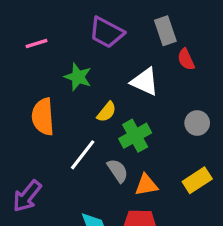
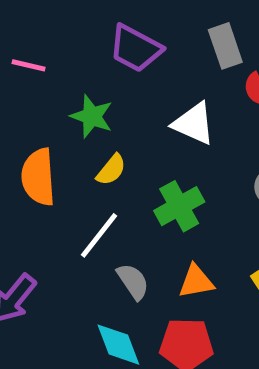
pink line: (37, 43) -> (29, 65), turned 30
yellow semicircle: (107, 112) -> (111, 170), moved
gray semicircle: (118, 171) -> (133, 281), moved

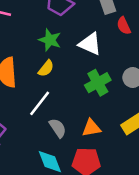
green star: (92, 116) -> (50, 40), moved
green cross: (179, 206) -> (98, 83), moved

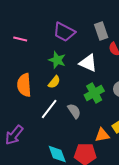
gray semicircle: (58, 128) -> (74, 111), moved
orange triangle: (91, 128) -> (102, 135), moved

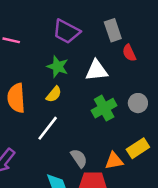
white triangle: (88, 63) -> (97, 70), turned -30
gray semicircle: (74, 111) -> (79, 158), moved

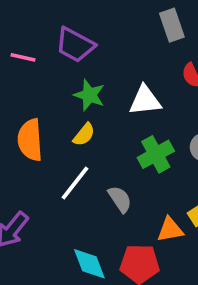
gray rectangle: (113, 30) -> (172, 25), moved
purple trapezoid: (66, 32) -> (75, 45), moved
gray semicircle: (79, 158) -> (120, 199), moved

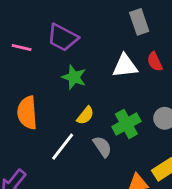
white triangle: (145, 100) -> (125, 66), moved
yellow semicircle: (84, 135) -> (85, 115), moved
gray semicircle: (120, 199) -> (102, 147), moved

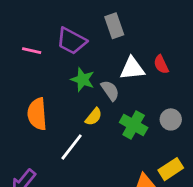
gray rectangle: (139, 22) -> (114, 26), moved
green cross: (126, 124) -> (134, 125), turned -32
gray semicircle: (102, 147) -> (110, 91), moved

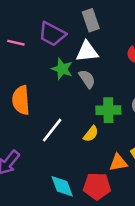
white triangle: (132, 69) -> (87, 51), moved
yellow semicircle: (94, 117) -> (91, 134), moved
green cross: (134, 125) -> (108, 110), turned -30

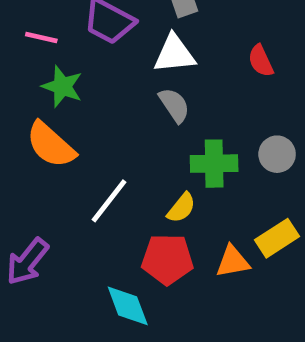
green star: (62, 69) -> (62, 86), moved
orange semicircle: (21, 100) -> (51, 145), turned -44
red pentagon: (97, 186) -> (167, 259), moved

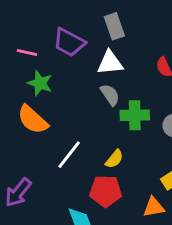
green cross: (214, 164) -> (135, 115), moved
orange triangle: (233, 262) -> (154, 207), moved

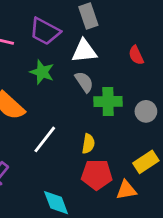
green star: (40, 83) -> (42, 72), moved
yellow semicircle: (114, 159) -> (88, 144), turned -30
red pentagon: (106, 191) -> (97, 175), moved

